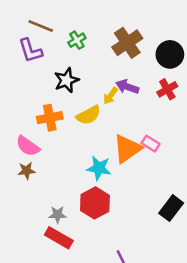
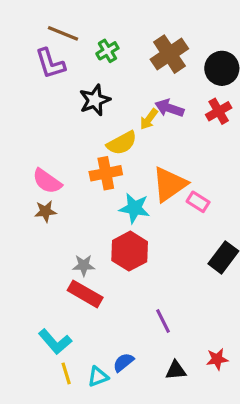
orange cross: (50, 118) -> (106, 173), moved
pink rectangle: (151, 144) -> (198, 202), moved

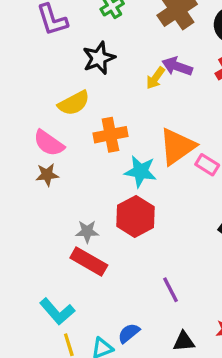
yellow semicircle: (122, 143) -> (74, 103), moved

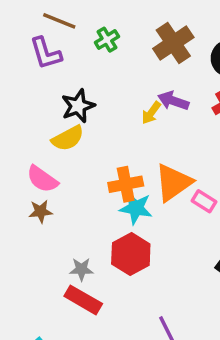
black star: (99, 58) -> (78, 106), moved
orange cross: (110, 135) -> (126, 184), moved

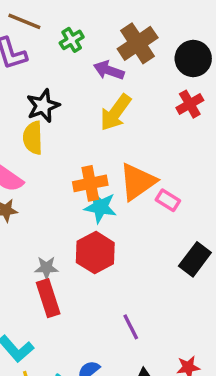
purple arrow: (173, 101) -> (109, 70), moved
yellow arrow: (151, 113) -> (116, 113), size x1.6
yellow semicircle: (68, 138) -> (33, 138), turned 116
red rectangle: (83, 300) -> (48, 298), turned 42

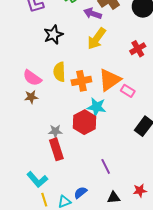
red cross: (190, 104) -> (138, 49), moved
yellow semicircle: (33, 138) -> (59, 72), moved
cyan star: (100, 207) -> (97, 107), moved

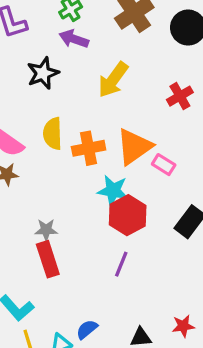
purple arrow: (93, 14) -> (74, 39), moved
red hexagon: (84, 122) -> (128, 215), moved
purple line: (106, 166) -> (121, 264), moved, turned 49

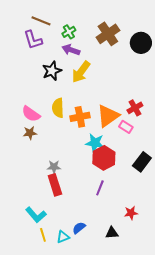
yellow arrow: (113, 80) -> (81, 72), moved
red cross: (180, 96) -> (135, 108), moved
red star: (183, 326) -> (131, 213), moved

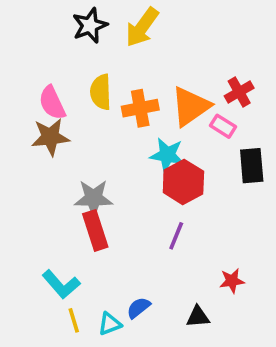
pink semicircle: (31, 114) -> (52, 103), turned 30
brown star: (30, 133) -> (50, 137), size x1.5
black rectangle: (142, 162) -> (252, 166), moved, turned -42
gray star: (54, 167) -> (93, 198), size x1.5

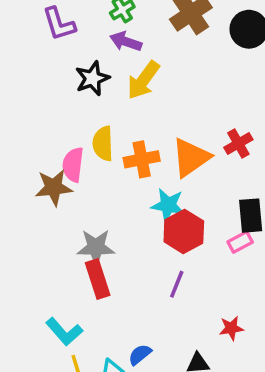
pink semicircle: (52, 103) -> (73, 165), moved, turned 32
pink rectangle: (223, 126) -> (240, 242), moved, turned -60

